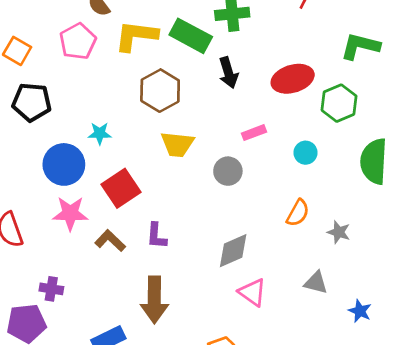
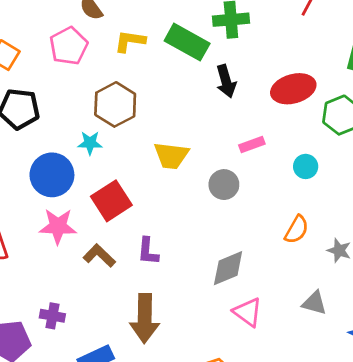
yellow L-shape: (136, 36) -> (130, 41), size x0.7
brown hexagon: (160, 91) -> (115, 104), moved
purple cross: (51, 289) -> (52, 316), moved

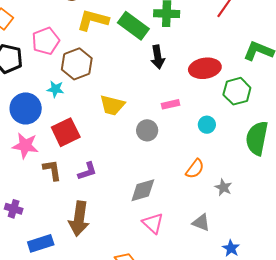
yellow L-shape: (130, 41) -> (93, 20), size x1.4
pink pentagon: (69, 46) -> (46, 41), moved
purple L-shape: (148, 251) -> (87, 171), turned -120
brown L-shape: (99, 256) -> (52, 170), turned 30

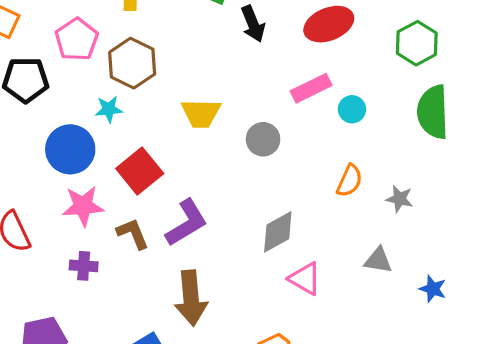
green hexagon: (237, 91) -> (417, 43), moved
pink rectangle: (171, 104) -> (311, 88), moved, size x1.4
purple L-shape: (87, 171) -> (186, 223), size x1.5
purple cross: (14, 209) -> (84, 266), moved

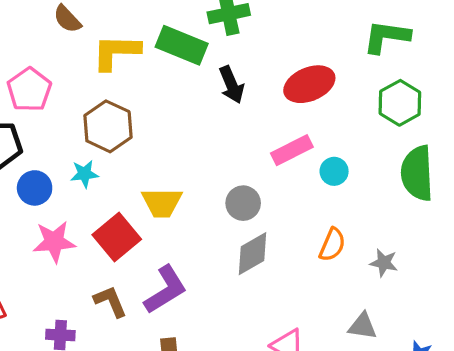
pink pentagon: (77, 39) -> (29, 90), moved
yellow trapezoid: (201, 113) -> (162, 203), moved
blue circle: (70, 149) -> (35, 188), moved, size x0.7
pink star: (83, 206) -> (54, 242), moved
gray diamond: (278, 232) -> (252, 254), moved

